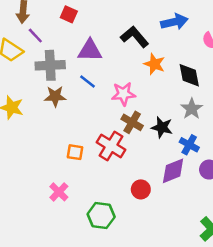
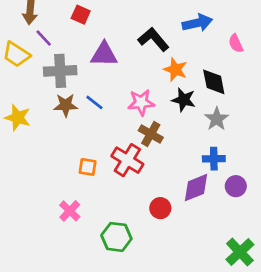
blue line: (87, 81) -> (94, 102), moved
black star: (162, 127) -> (184, 100), moved
blue cross: (189, 145) -> (214, 159), turned -30

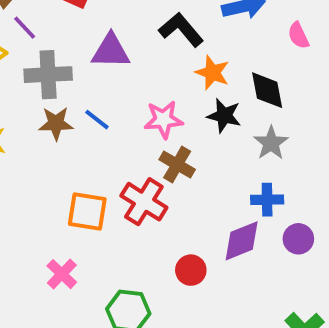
orange square: (88, 167) -> (87, 211), size x1.5

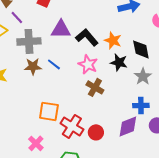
black L-shape: (181, 30) -> (87, 37), moved
pink star: (163, 120) -> (88, 64), turned 30
red cross: (144, 202) -> (72, 126), moved
red circle: (191, 270) -> (96, 132), moved

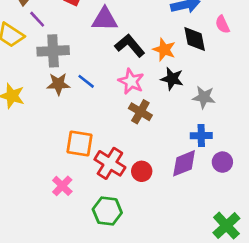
purple triangle: (61, 29) -> (105, 19), moved
black diamond: (141, 49) -> (195, 39), moved
gray star: (143, 76) -> (204, 97), turned -30

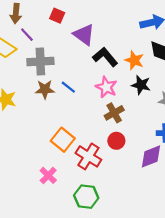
purple triangle: (105, 19) -> (84, 35), turned 35
brown cross: (140, 112) -> (114, 113), turned 30
orange square: (80, 144) -> (63, 140), turned 30
red circle: (142, 171) -> (116, 141), moved

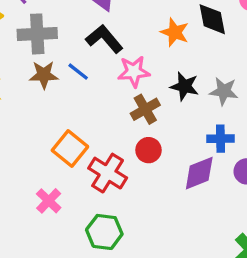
black L-shape: (105, 57) -> (104, 39), moved
black star: (141, 85) -> (185, 86), moved
pink star: (106, 87) -> (134, 72), turned -30

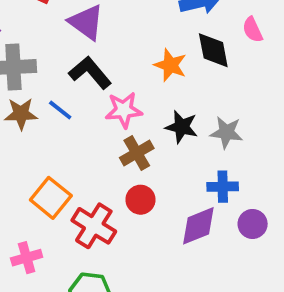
pink cross: (49, 201) -> (27, 258), turned 30

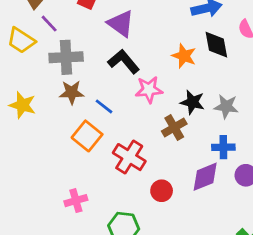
blue line: (60, 110) -> (104, 106), moved
brown cross: (137, 153) -> (174, 128), moved
orange square: (51, 198) -> (87, 136), moved
red circle: (140, 200) -> (162, 191), moved
red cross: (94, 226) -> (129, 157), moved

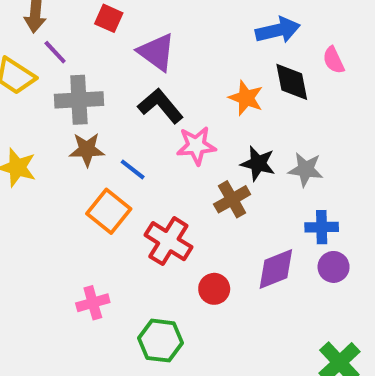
blue cross: (223, 147) -> (322, 227), moved

